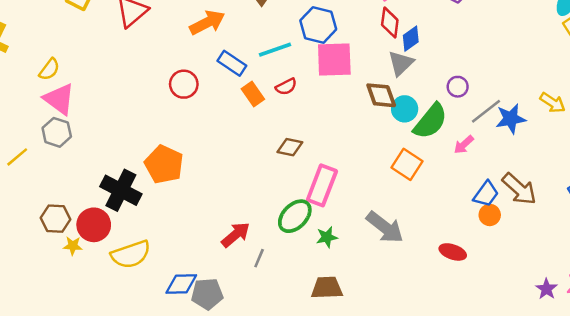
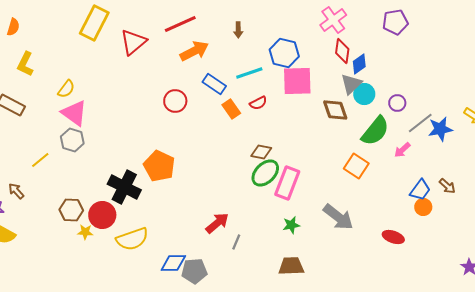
cyan circle: (405, 109) -> (364, 94), moved
brown arrow: (519, 189) -> (447, 186), size x0.6
green ellipse: (295, 216) -> (265, 173), moved

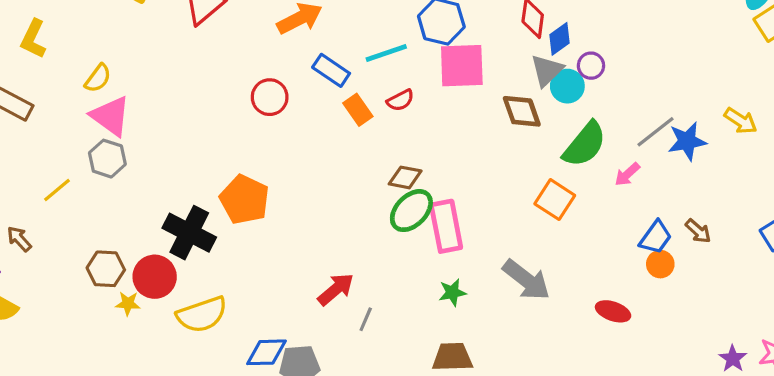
purple circle: (397, 103) -> (591, 66), moved
pink rectangle: (287, 183) -> (446, 226), turned -32

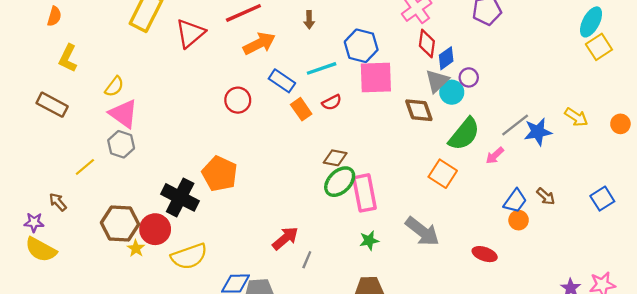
brown hexagon: (106, 269) -> (120, 224), size x1.4
yellow star: (128, 303) -> (136, 248), turned 30

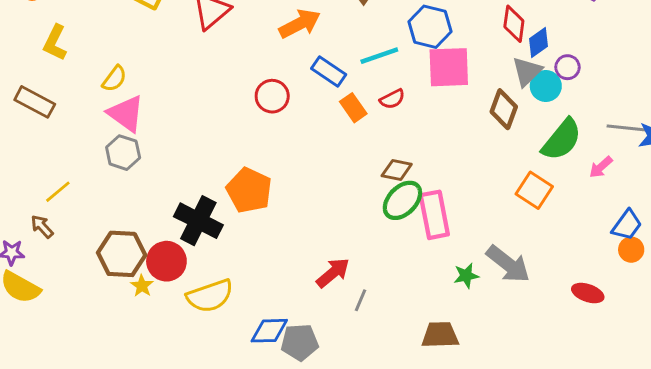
brown diamond: (419, 110) -> (504, 109), turned 40
gray line: (515, 125) -> (627, 128), turned 44
yellow line: (85, 167) -> (58, 192), moved
green star: (369, 240) -> (466, 276), moved

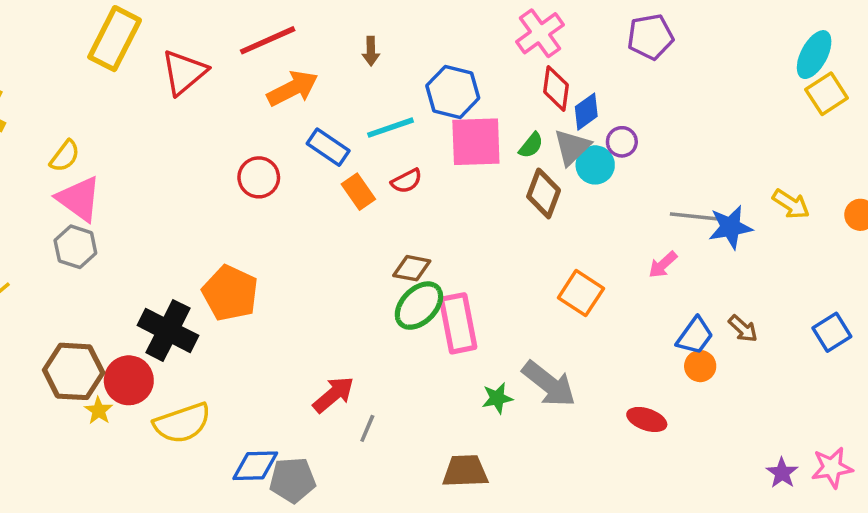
green semicircle: (562, 140) -> (531, 145), moved, size x0.5

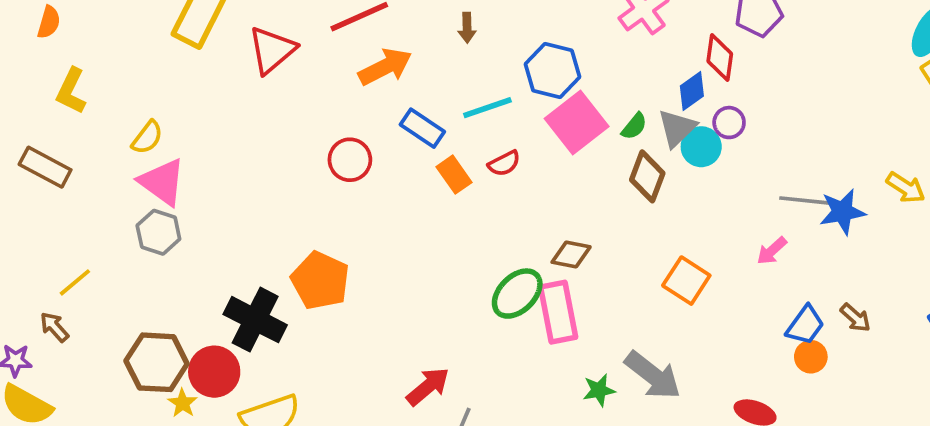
red diamond: (556, 88) -> (720, 57), moved
pink square: (476, 142) -> (577, 123), turned -36
brown diamond: (412, 268) -> (571, 255), moved

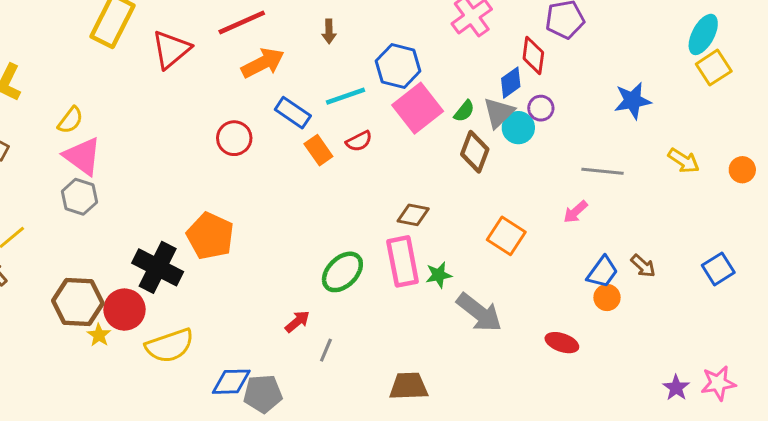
blue star: (842, 212) -> (633, 101), moved
green ellipse: (517, 294) -> (342, 272), moved
red arrow: (428, 386) -> (297, 322), size x0.7
green star: (599, 390) -> (439, 275), moved

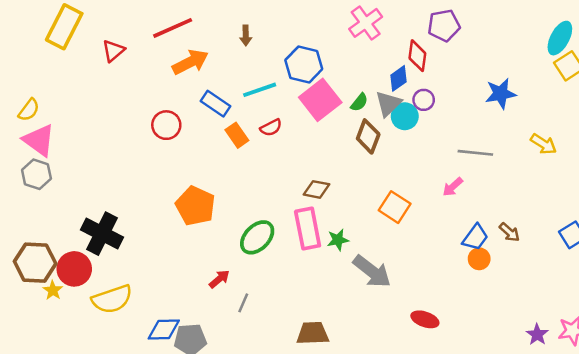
red triangle: (171, 49) -> (113, 51), size x0.7
orange pentagon: (210, 236) -> (195, 206), moved
red ellipse: (562, 343) -> (425, 319), moved

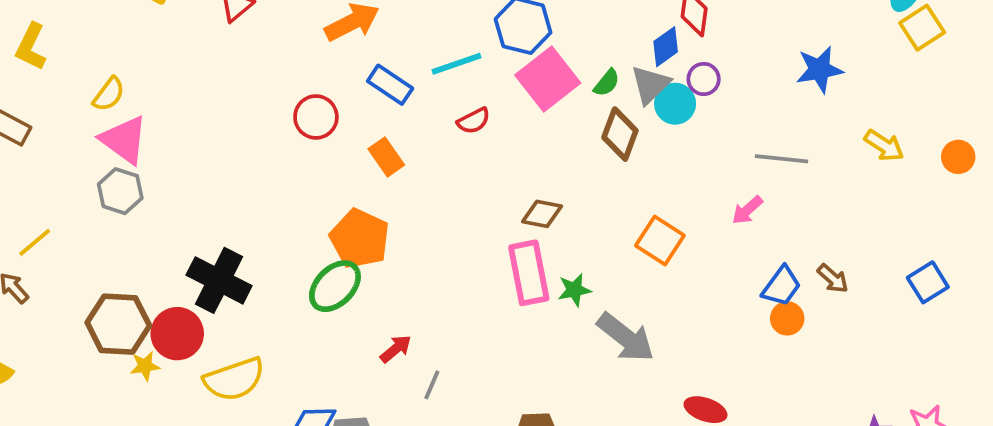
orange rectangle: (237, 135) -> (386, 157), moved
green ellipse: (257, 237) -> (335, 286), moved
yellow star: (53, 290) -> (145, 366), turned 30

